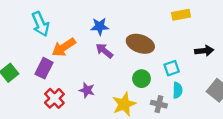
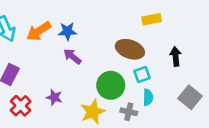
brown ellipse: (140, 44) -> (130, 49), moved
orange arrow: (64, 47) -> (39, 31), moved
black arrow: (204, 51) -> (176, 56), turned -90
green circle: (141, 79) -> (111, 85), size x1.5

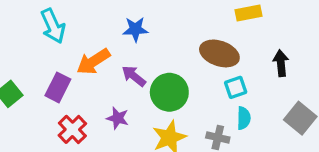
orange arrow: (39, 31) -> (93, 62), moved
purple arrow: (72, 56) -> (134, 76), moved
green circle: (111, 85) -> (169, 92), moved

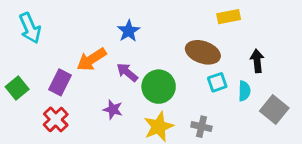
cyan arrow: (53, 26) -> (30, 28), moved
blue star: (135, 29) -> (129, 31), turned -30
cyan semicircle: (244, 118) -> (244, 91), moved
red cross: (72, 129) -> (56, 119), moved

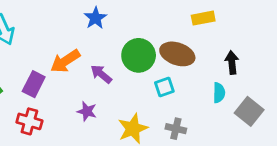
blue star: (129, 31) -> (95, 18), moved
cyan square: (217, 82) -> (164, 87), moved
green circle: (159, 87) -> (139, 55), moved
red cross: (56, 119) -> (29, 121), turned -30

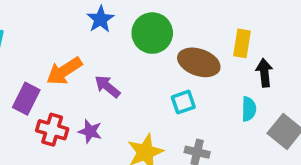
yellow rectangle: (203, 18) -> (242, 43), moved, turned -70
green circle: (139, 55) -> (152, 33), moved
red cross: (29, 121) -> (52, 130), moved

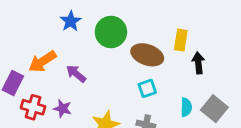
cyan square: (183, 102) -> (147, 88), moved
cyan semicircle: (249, 109) -> (186, 107), moved

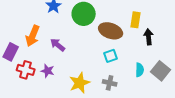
orange arrow: (42, 62) -> (33, 36), turned -35

